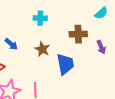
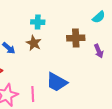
brown star: (42, 49) -> (34, 43), moved
blue trapezoid: (65, 64) -> (57, 82), moved, turned 130

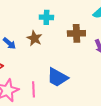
cyan cross: (38, 22) -> (46, 17), moved

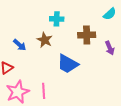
blue trapezoid: (57, 77) -> (68, 64), moved

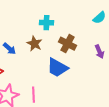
brown cross: (87, 35) -> (67, 44), moved, turned 30

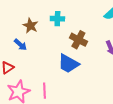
brown star: (34, 44) -> (30, 26), moved

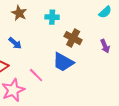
brown star: (30, 26) -> (19, 13), moved
pink line: (44, 91) -> (36, 75), moved, turned -42

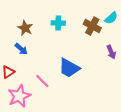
brown star: (19, 13) -> (25, 28), moved
brown cross: (73, 38) -> (92, 26), moved

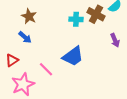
cyan cross: (58, 23) -> (76, 19), moved
blue trapezoid: (69, 68) -> (73, 56), turned -65

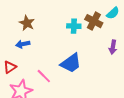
blue arrow: (25, 37) -> (23, 44), turned 128
purple arrow: (115, 40) -> (113, 47), turned 32

